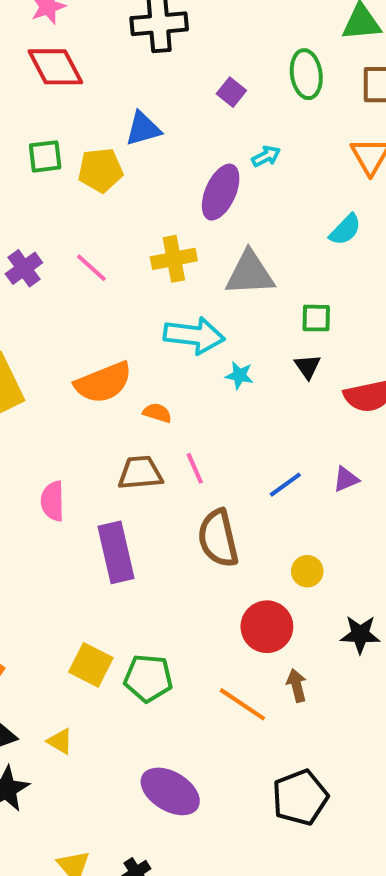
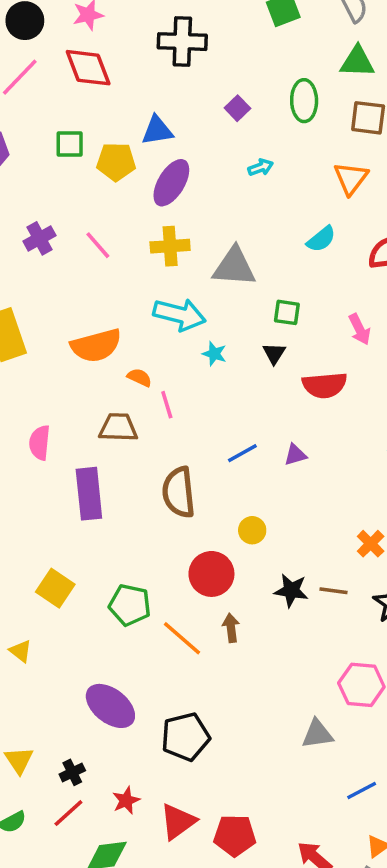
purple ellipse: (221, 192) -> (171, 183), moved
pink line: (195, 468) -> (167, 405), moved
green pentagon: (148, 678) -> (130, 605), moved
black pentagon: (300, 797) -> (185, 737), moved

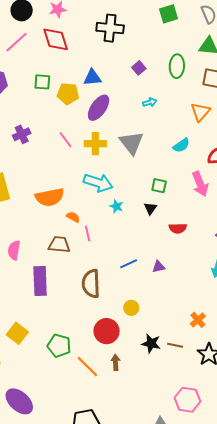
pink line: (98, 245) -> (66, 140), moved
gray triangle: (234, 267) -> (131, 143), moved, turned 44
pink arrow: (360, 329) -> (200, 184), moved, size x1.4
red semicircle: (325, 385) -> (178, 228), size x0.7
purple ellipse: (110, 706) -> (19, 401), moved

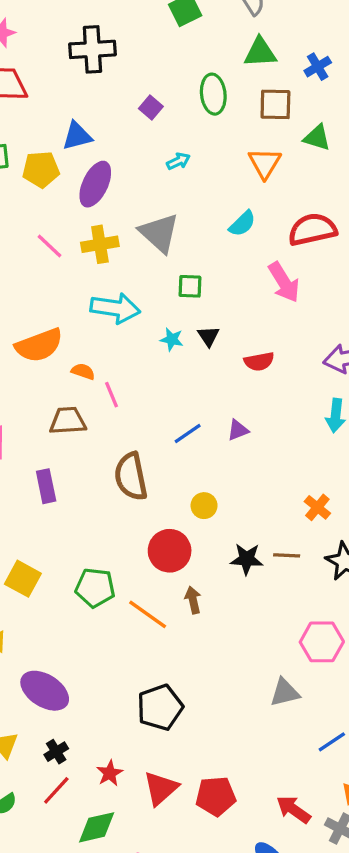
green square: (159, 186) -> (190, 286), moved
cyan star: (116, 206) -> (172, 339), moved
purple rectangle: (40, 281) -> (46, 486), size x0.7

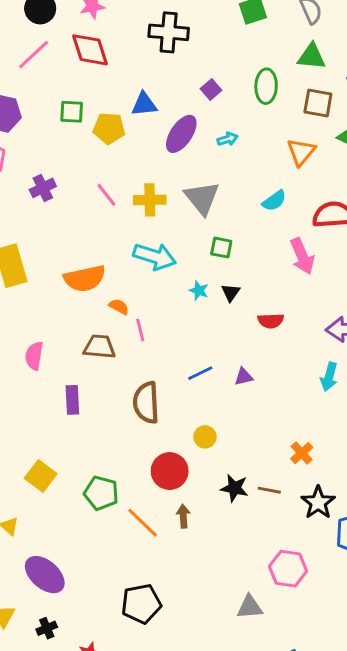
purple ellipse: (95, 184) -> (181, 134), moved

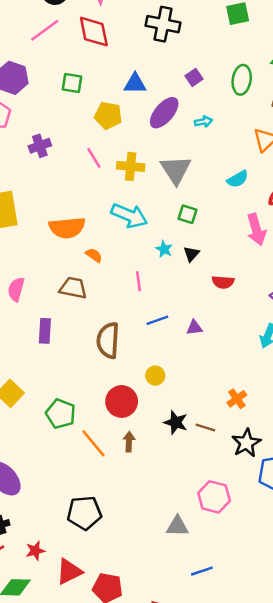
yellow pentagon: (109, 128) -> (108, 116), moved
pink line: (140, 330) -> (138, 281), moved

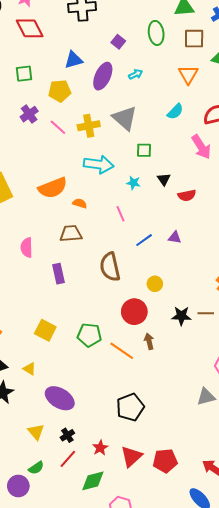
purple cross: (40, 146) -> (29, 114), moved
black triangle: (191, 254) -> (164, 179), moved
purple triangle: (194, 328) -> (175, 237), turned 32

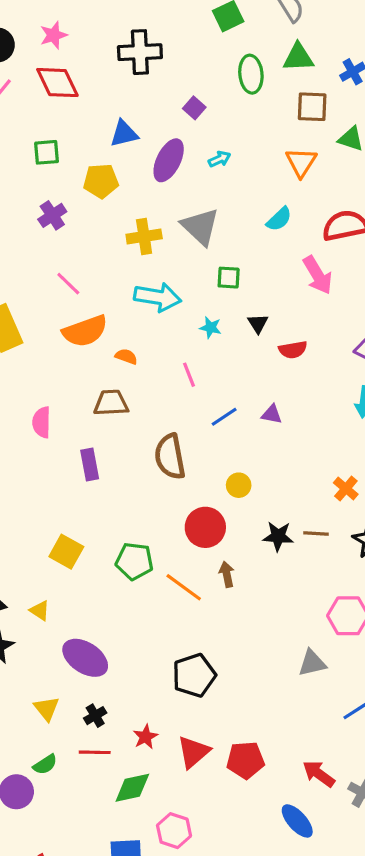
green ellipse: (156, 33) -> (251, 74), moved
pink line: (58, 127) -> (68, 284), moved
red line: (68, 459) -> (95, 752), turned 48

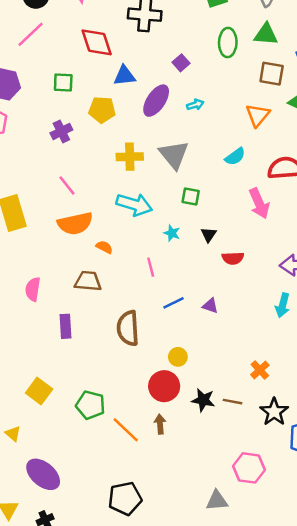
red diamond: (57, 83) -> (97, 42), moved
red circle: (205, 527) -> (164, 386), moved

